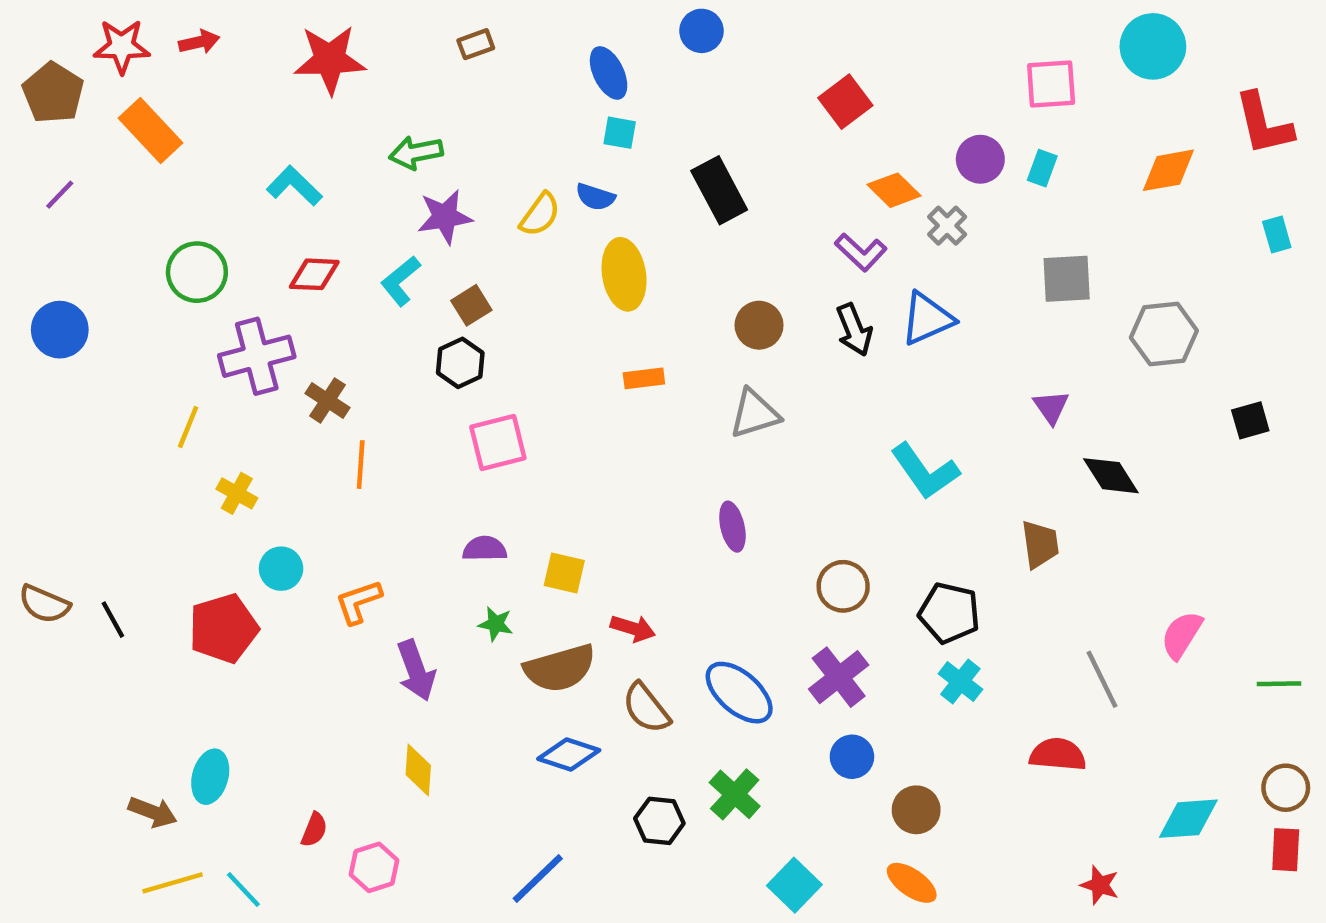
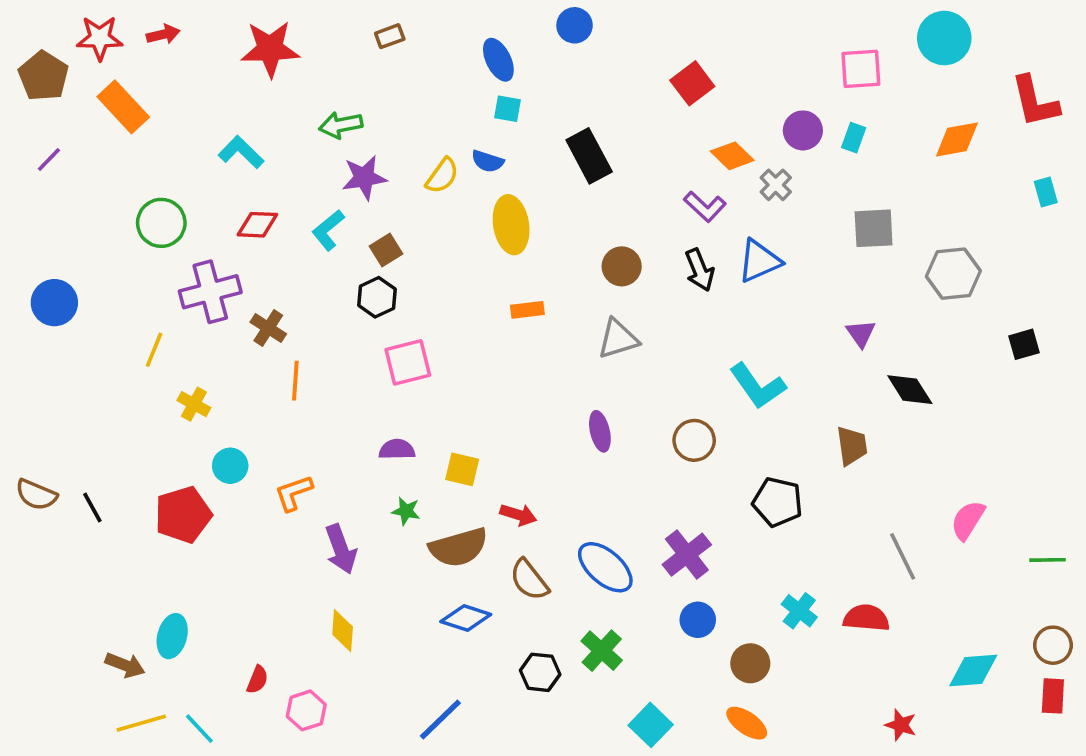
blue circle: (60, 330) -> (54, 303), moved
brown circle: (843, 586) -> (694, 440), moved
cyan cross: (960, 681) -> (799, 611), moved

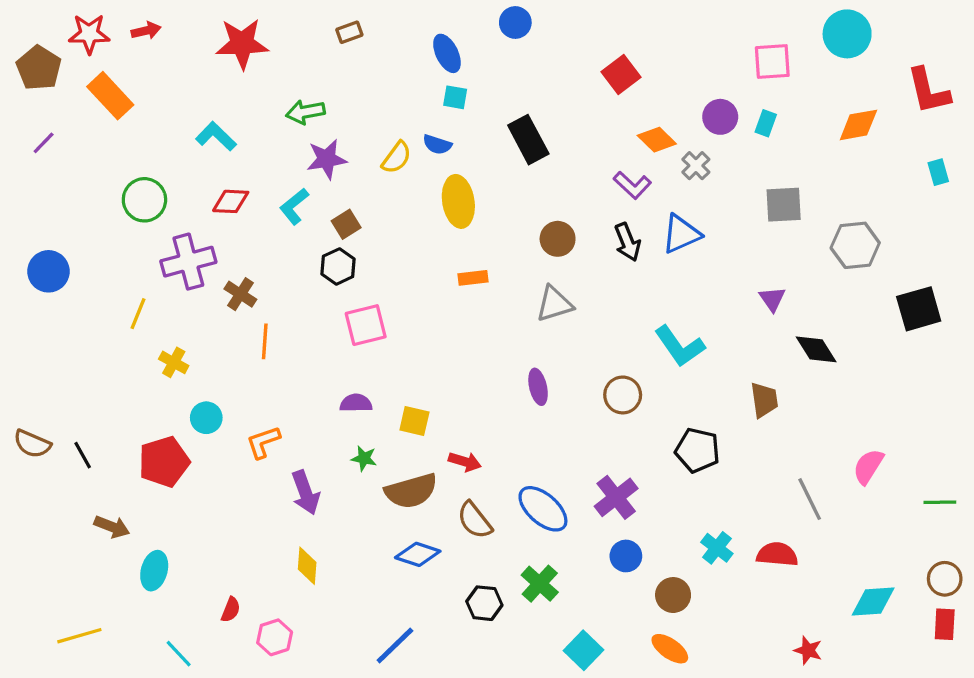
black square: (1024, 344) -> (919, 309), size x1.6
brown arrow: (125, 665) -> (112, 527), moved
yellow line: (141, 723) -> (79, 636), moved

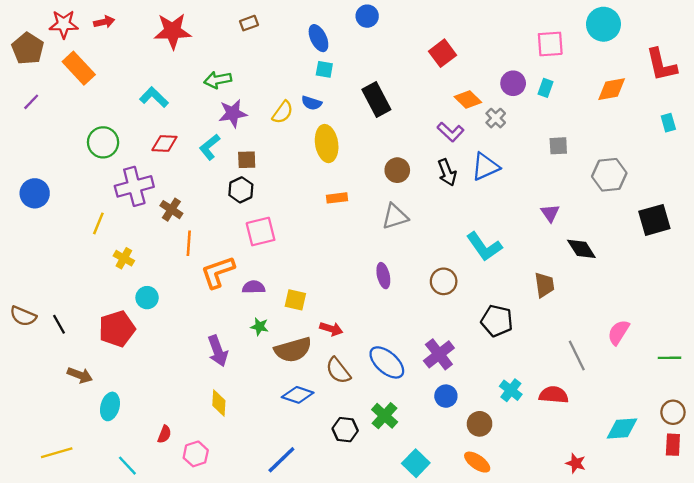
gray square: (784, 205) -> (558, 146), size x0.7
brown square: (346, 224) -> (247, 160), turned 30
orange L-shape: (263, 442) -> (218, 272), moved, size x1.4

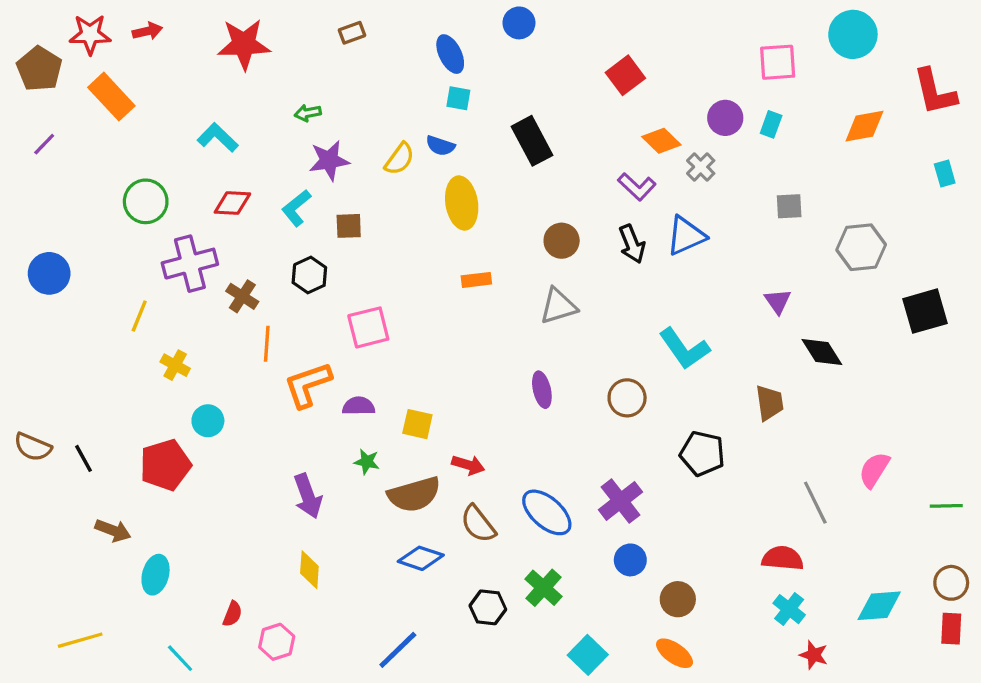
green arrow: (218, 80) -> (308, 113), size x0.7
black hexagon: (241, 190) -> (309, 275), moved
cyan cross: (511, 390) -> (789, 609), moved

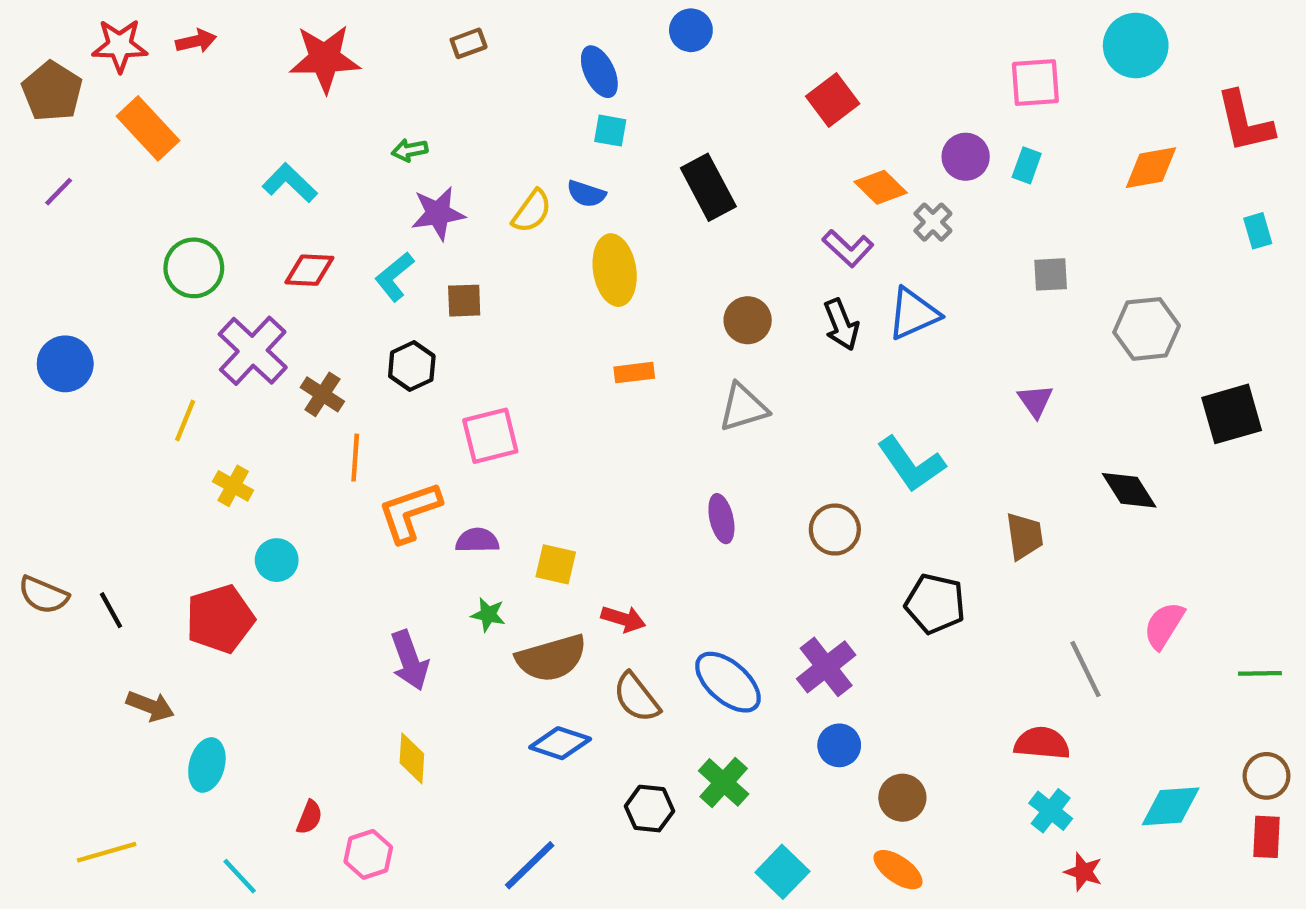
purple cross: (190, 264) -> (253, 351), turned -32
black diamond: (822, 352) -> (1129, 490), moved

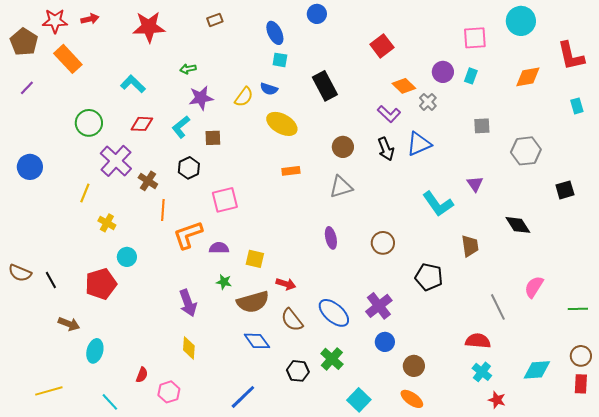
yellow ellipse: (615, 270) -> (282, 124), turned -52
black square: (1232, 414) -> (565, 190), size x0.7
cyan L-shape: (911, 464) -> (438, 204), moved
blue diamond: (560, 743) -> (257, 341), turned 36

